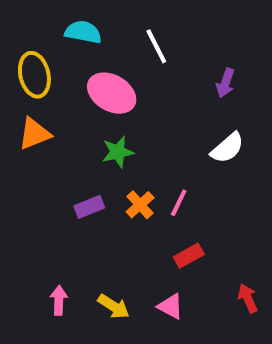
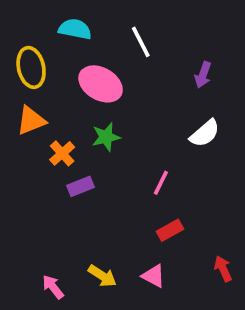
orange cross: (140, 205) -> (62, 153), moved
pink arrow: (59, 300) -> (53, 287), moved, turned -40

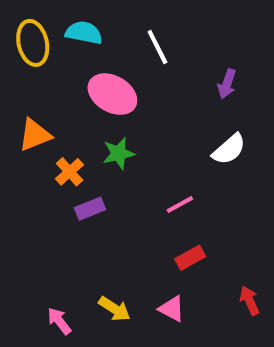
yellow ellipse: (31, 67) -> (33, 43), moved
pink line: (161, 183) -> (180, 204), turned 35

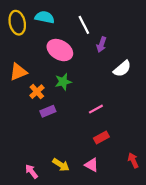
purple arrow: (227, 84) -> (101, 45), moved
white semicircle: (229, 149) -> (122, 69), moved

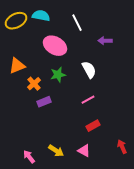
yellow ellipse: (17, 23) -> (16, 21), turned 75
purple arrow: (101, 45) -> (105, 41), moved, turned 72
white semicircle: (122, 69) -> (89, 70), moved, turned -78

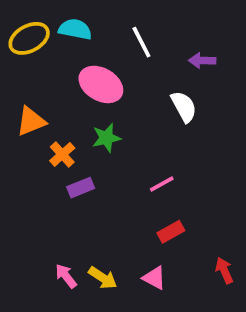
purple arrow: (105, 41) -> (202, 61), moved
white semicircle: (89, 70) -> (184, 107), moved
pink arrow: (29, 157) -> (66, 276), moved

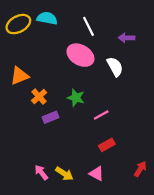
pink ellipse: (101, 84) -> (80, 55), moved
green star: (106, 138) -> (76, 98), moved, turned 30
red arrow: (224, 270) -> (140, 169), turned 56

